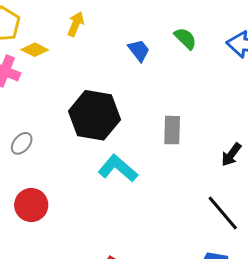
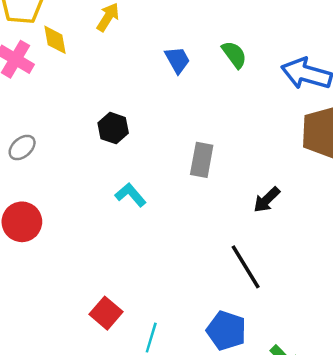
yellow diamond: (35, 50) -> (55, 40), turned 44
black hexagon: (95, 115) -> (113, 128), size x0.5
cyan L-shape: (118, 168) -> (131, 195), size x0.7

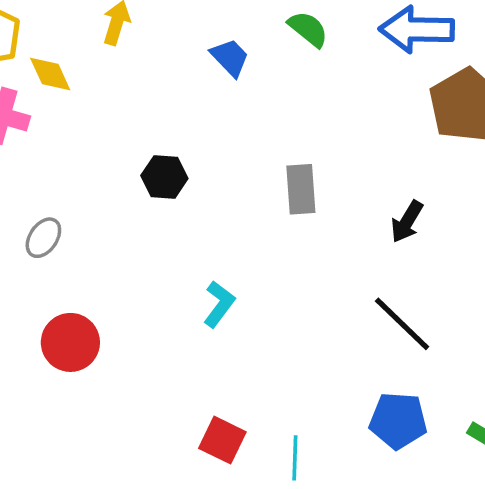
cyan L-shape: (131, 195) -> (219, 304), moved, turned 92

